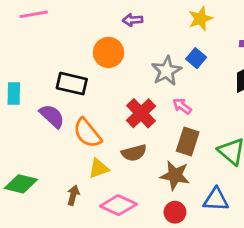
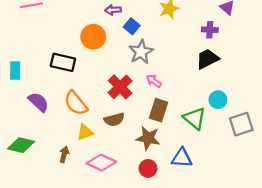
blue square: (196, 58) -> (132, 26), moved
purple semicircle: (52, 116) -> (38, 102), moved

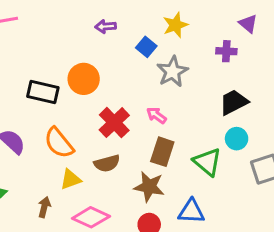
blue square: (132, 26) -> (146, 47), moved
orange circle: (93, 37) -> (84, 79), moved
gray star: (141, 52) -> (172, 72), moved
black trapezoid: (207, 59) -> (234, 102), moved

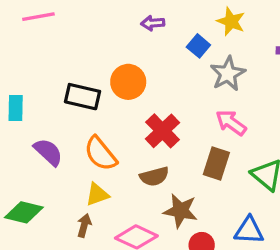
yellow star: (175, 25) -> (231, 21), turned -30
pink arrow: (156, 115) -> (231, 123), moved, size x1.4
yellow triangle: (71, 179) -> (97, 194), moved
brown star: (149, 187) -> (180, 211), moved

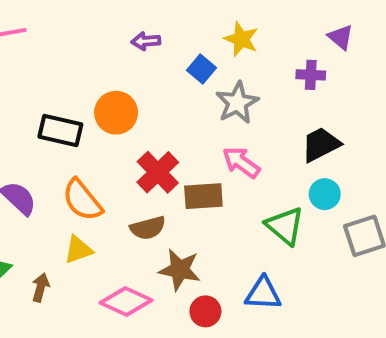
brown rectangle: (216, 163) -> (203, 196), moved, turned 68
brown arrow: (84, 225) -> (41, 288), moved

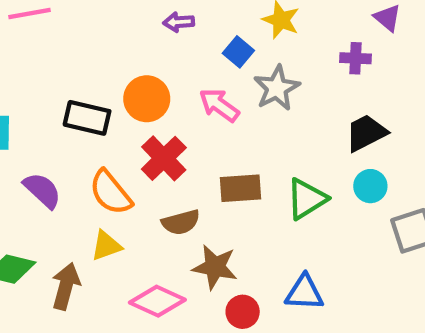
pink arrow: (241, 162) -> (219, 105), moved
red cross: (158, 172) -> (164, 158), moved
green triangle: (285, 226) -> (306, 199), moved, turned 48
brown arrow: (41, 288) -> (66, 286), size x1.5

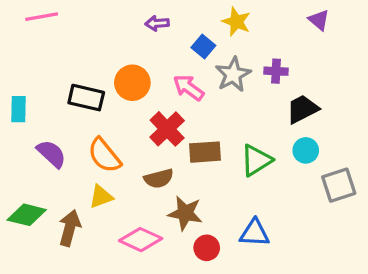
purple cross: (355, 58) -> (276, 71), moved
red cross: (164, 158) -> (167, 129), moved

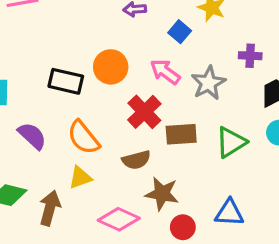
gray star: (233, 74) -> (208, 83), moved

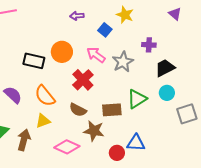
brown rectangle: (181, 134) -> (112, 110), moved
brown semicircle: (136, 160) -> (78, 110), turned 42
red circle: (183, 227) -> (117, 153), moved

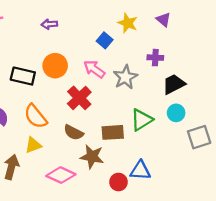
purple triangle: (175, 14) -> (163, 20), moved
purple arrow: (77, 16) -> (49, 24), moved

